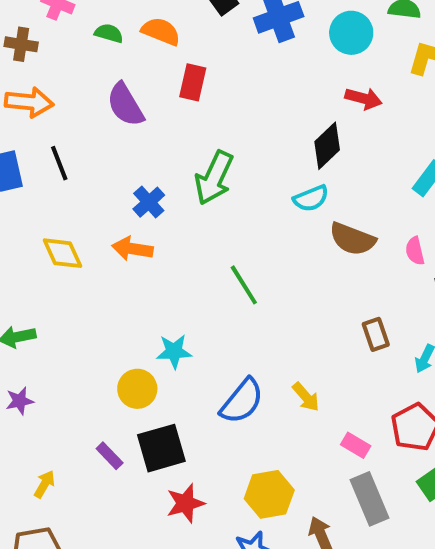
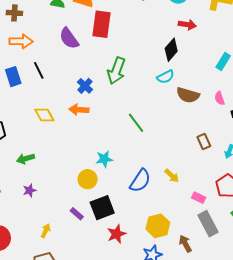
red rectangle: (193, 82) -> (102, 24), size x1.5

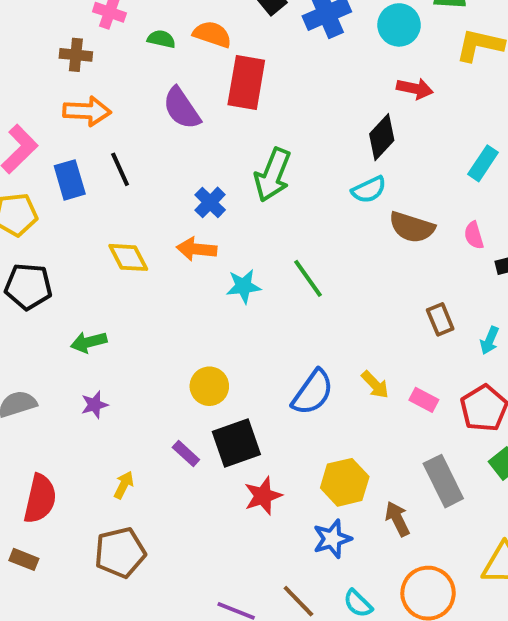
cyan star: (104, 159) -> (244, 286), moved
pink rectangle: (199, 198) -> (424, 400), moved

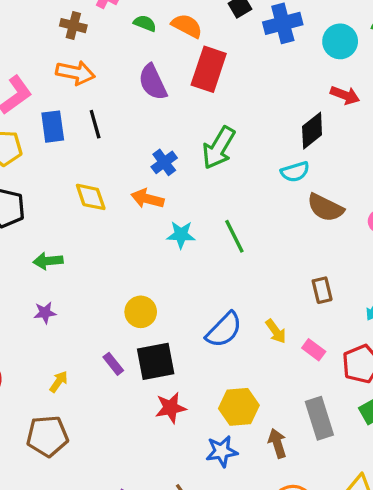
brown rectangle: (440, 319) -> (322, 290), moved

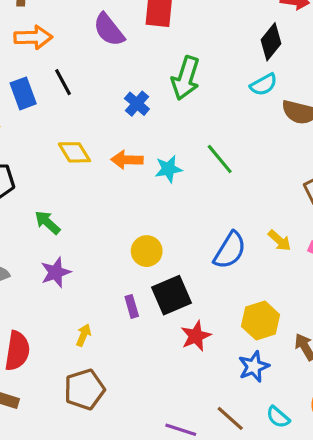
orange arrow: (147, 199) -> (127, 160), moved
green arrow: (48, 261) -> (47, 222), turned 60
purple star: (45, 313) -> (56, 272), size x1.4
purple rectangle: (113, 364) -> (132, 306), turned 35

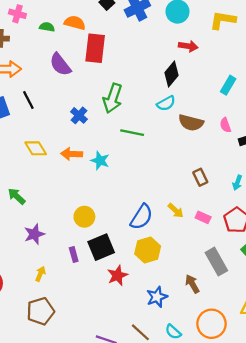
green line: (220, 159) -> (132, 133), moved, turned -40
cyan star: (168, 169) -> (100, 161), turned 30
purple star: (56, 272) -> (34, 234), moved
yellow hexagon: (261, 321) -> (148, 250), moved

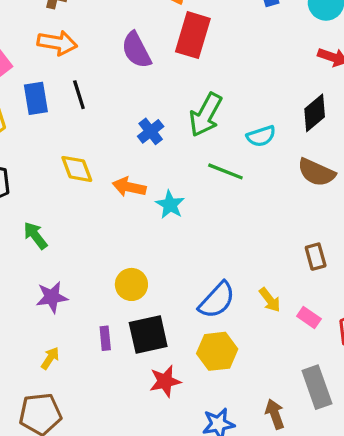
black diamond: (172, 74) -> (315, 113), moved
cyan semicircle: (166, 103) -> (261, 136), moved

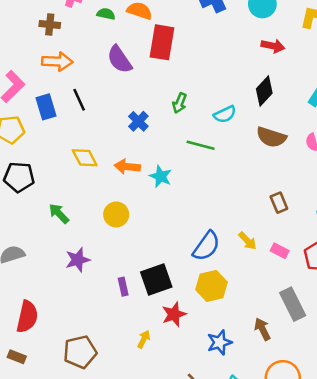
green arrow: (206, 115) -> (180, 103), size x0.6
yellow circle: (131, 284) -> (116, 214), moved
yellow arrow: (50, 358) -> (144, 339), moved

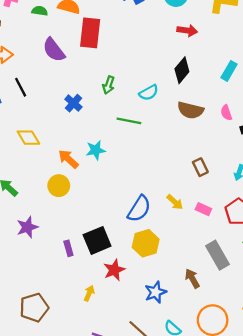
orange arrow: (127, 167) -> (68, 159), moved, turned 40
cyan star: (161, 176) -> (96, 150), turned -30

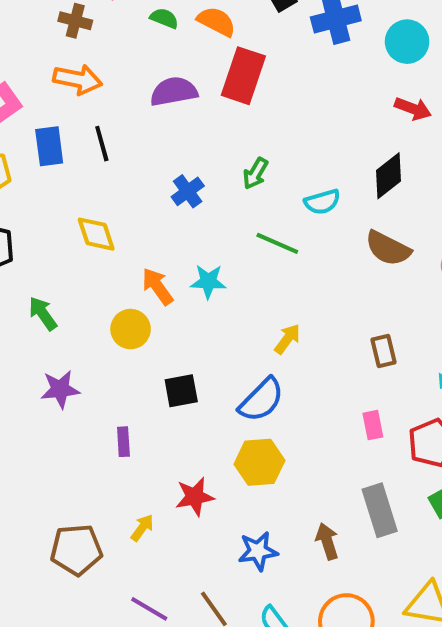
purple semicircle: (54, 50) -> (174, 92), turned 105
yellow arrow: (175, 202) -> (287, 339), moved, turned -108
pink rectangle: (203, 209) -> (373, 425), turned 42
black square: (97, 240) -> (181, 391), moved, size x0.7
brown pentagon: (34, 308) -> (76, 550), moved

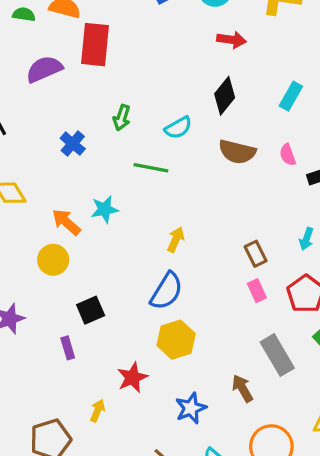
brown rectangle: (384, 351) -> (256, 254), moved
black square: (181, 391) -> (91, 310), moved

